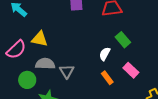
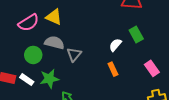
pink rectangle: (131, 70) -> (152, 68), moved

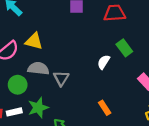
orange rectangle: (113, 69) -> (105, 108), moved
white rectangle: (27, 80) -> (14, 112), turned -40

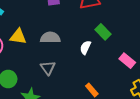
gray semicircle: (38, 68) -> (50, 38), moved

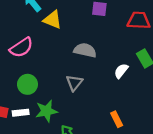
yellow triangle: (18, 37) -> (53, 20), moved

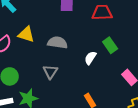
yellow triangle: (53, 20) -> (26, 34), moved

